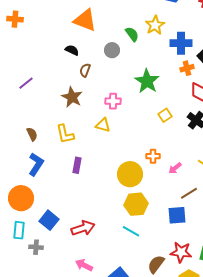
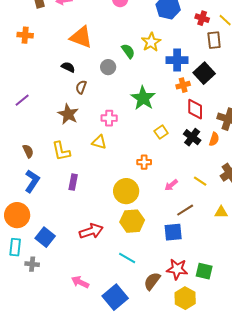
orange cross: (15, 19) -> (25, 35), moved
orange cross: (153, 156) -> (144, 162), moved
red arrow: (83, 228) -> (91, 231), moved
cyan line: (131, 231) -> (127, 258), moved

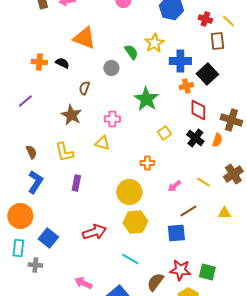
orange cross: (25, 35) -> (39, 62), moved
black semicircle: (68, 67) -> (62, 63), moved

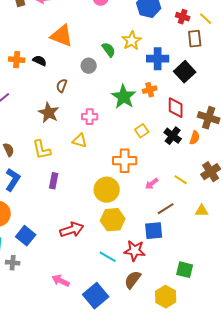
orange cross: (186, 86) -> (150, 90), moved
orange cross: (147, 163) -> (125, 161), size x1.6
red star: (180, 270) -> (135, 251), moved

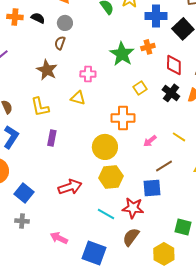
gray circle: (89, 66) -> (65, 23), moved
gray cross: (13, 263) -> (22, 221), moved
blue square: (96, 296) -> (94, 253), turned -30

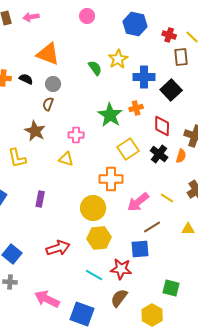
yellow square: (140, 88) -> (128, 149), size x1.5
yellow L-shape: (40, 107) -> (17, 158), moved
pink arrow: (150, 141) -> (138, 202), size x1.6
pink arrow: (59, 238) -> (47, 299), size x1.4

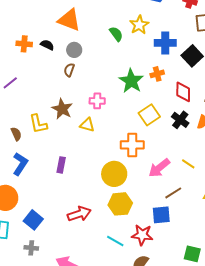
brown star: (35, 131) -> (62, 109), moved

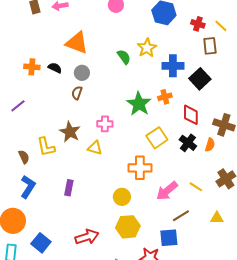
yellow circle: (114, 174) -> (122, 197), size x0.7

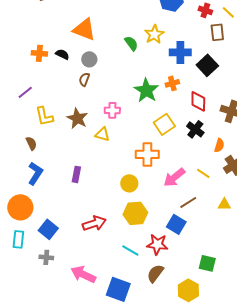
orange semicircle: (210, 145) -> (219, 145), moved
yellow L-shape: (46, 147) -> (44, 116), moved
blue square: (169, 238) -> (176, 224), turned 36

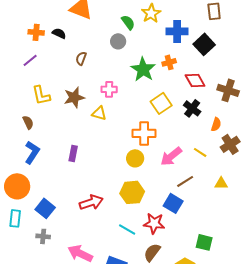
gray circle: (89, 59) -> (118, 41), moved
purple line: (25, 92) -> (30, 60), moved
red diamond: (198, 101) -> (195, 80), turned -30
brown star: (77, 118) -> (74, 97), turned 30
yellow circle: (129, 183) -> (135, 158), moved

